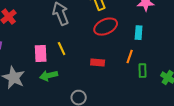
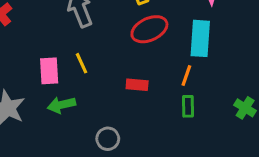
cyan rectangle: (139, 33) -> (200, 38), size x1.6
green rectangle: (143, 71) -> (188, 106), moved

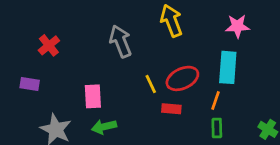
red ellipse: (149, 29) -> (182, 78), moved
yellow line: (82, 63) -> (151, 84), moved

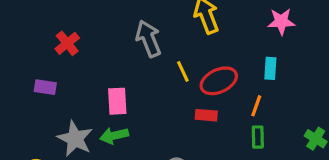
cyan rectangle: (228, 67) -> (270, 68), size x0.6
yellow line: (151, 84) -> (183, 71), moved
green arrow: (104, 127) -> (114, 136), moved

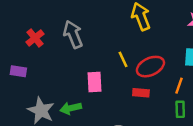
gray arrow: (148, 39) -> (73, 34), moved
pink rectangle: (117, 101) -> (95, 82), moved

